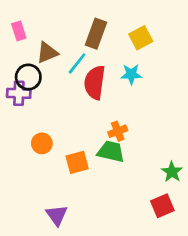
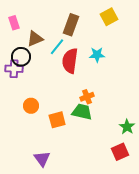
yellow square: (141, 38) -> (109, 17), moved

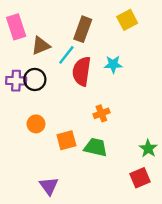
pink rectangle: (14, 23) -> (16, 27), size x1.5
black circle: (21, 57) -> (35, 79), moved
green trapezoid: (82, 112) -> (96, 147), moved

